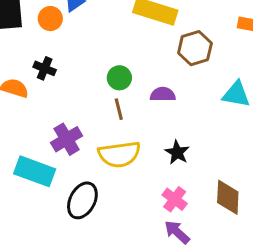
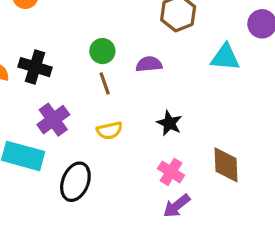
black cross: (45, 68) -> (35, 67), moved, size x1.4
yellow semicircle: (119, 154) -> (109, 130), size x0.6
purple arrow: (177, 232) -> (177, 206), turned -76

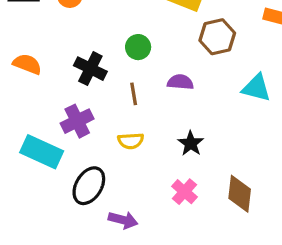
green circle: (102, 51) -> (138, 47), moved
black cross: (35, 67) -> (90, 69), moved
purple arrow: (177, 206) -> (123, 220), moved, turned -136

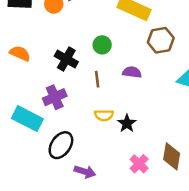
yellow semicircle: (131, 141) -> (104, 115), moved
black star: (191, 143) -> (127, 123), moved
pink cross: (184, 192) -> (139, 164), moved

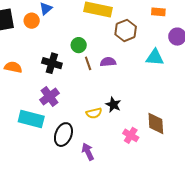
brown line: (97, 79) -> (88, 63), moved
yellow semicircle: (104, 115) -> (94, 113), moved
purple arrow: (85, 172) -> (88, 152), turned -120

